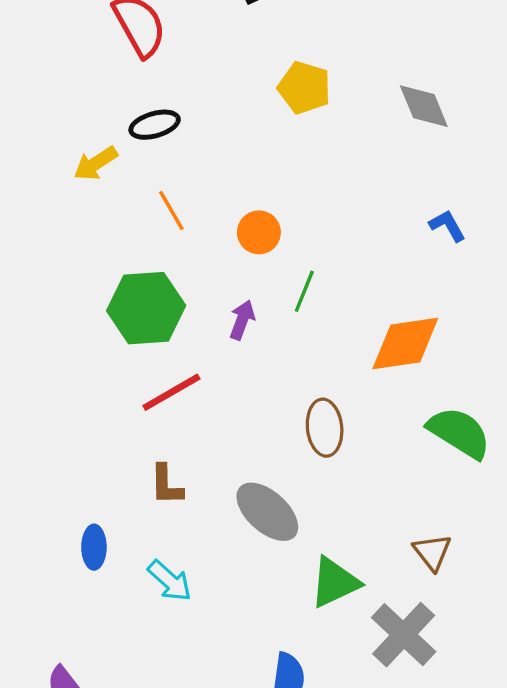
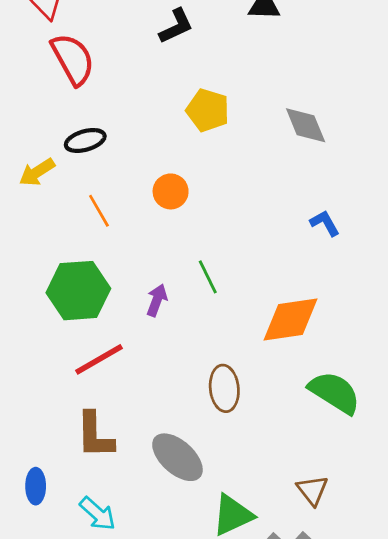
orange circle: (259, 232) -> (171, 191), moved
green line: (304, 291) -> (208, 277), turned -48
brown L-shape: (166, 485) -> (95, 435), size x1.4

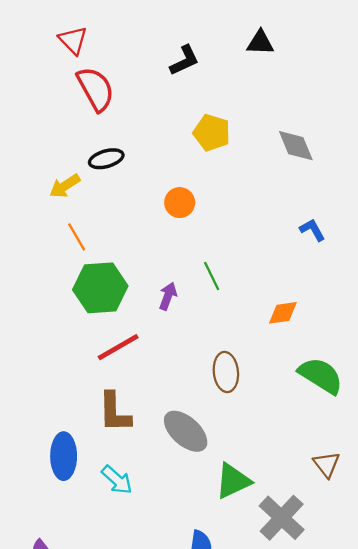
orange line: (99, 211) -> (77, 237), moved
orange diamond: (290, 320) -> (283, 313), size x0.6
blue ellipse: (36, 486) -> (64, 456), size x1.5
brown triangle: (312, 490) -> (327, 464), moved

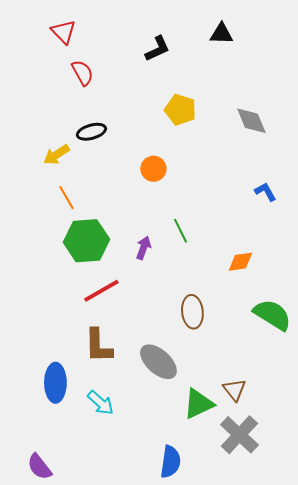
red semicircle: (96, 89) -> (82, 73), size x0.7
brown triangle: (327, 464) -> (234, 390), moved

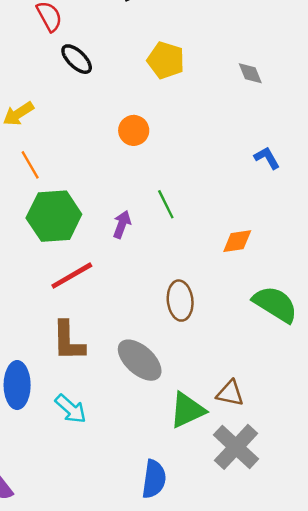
gray diamond: (251, 121) -> (250, 73), size x0.7
black ellipse: (91, 132) -> (77, 59), moved, turned 60
brown triangle: (234, 390) -> (230, 393), turned -40

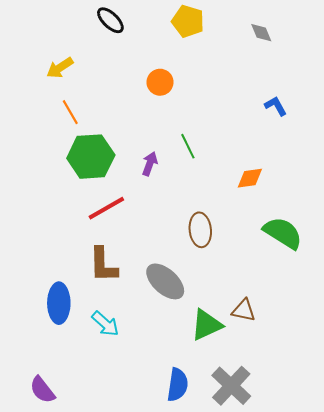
gray cross: (236, 447) -> (231, 386), moved

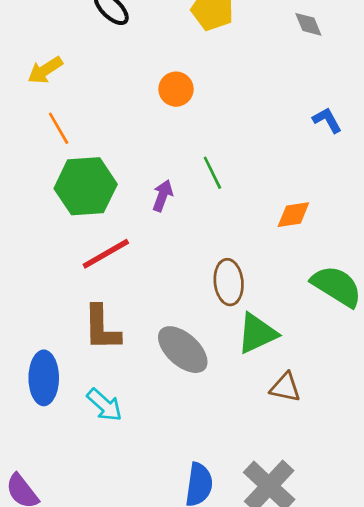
green triangle: (206, 325) -> (257, 333), moved

